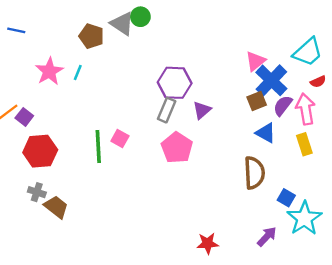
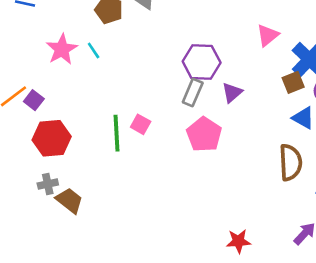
pink triangle: (255, 61) -> (268, 35), moved
cyan line: (78, 73) -> (94, 51), turned -56
gray cross: (37, 192) -> (48, 184), turned -30

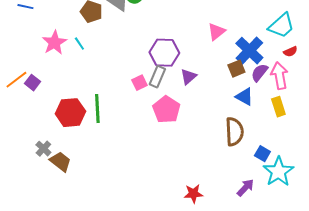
pink square: (141, 124) -> (139, 83), moved, turned 35
red hexagon: (52, 138) -> (70, 113), moved
gray cross: (48, 184) -> (43, 149), turned -35

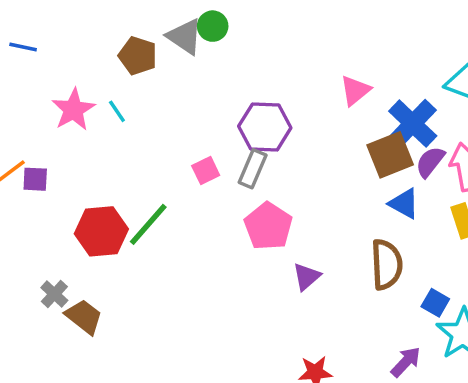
brown square: (236, 69) -> (390, 155), size x1.5
purple triangle: (188, 77) -> (307, 277), moved
purple square: (32, 83) -> (35, 179), turned -35
pink square: (139, 83) -> (206, 170), moved
green line: (97, 109) -> (148, 224), turned 44

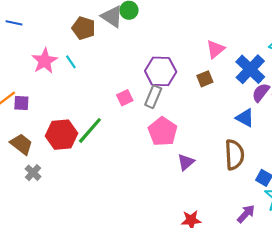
brown square: (390, 155) -> (205, 79), moved, size x0.6
brown trapezoid: (84, 317) -> (21, 144), moved

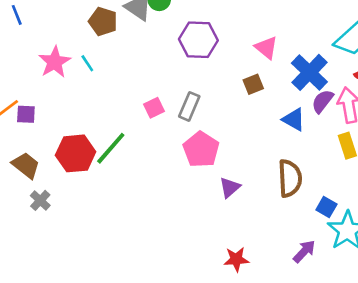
blue line: (14, 23) -> (17, 15), turned 56
pink triangle: (215, 49) -> (266, 48), turned -42
purple hexagon: (161, 71) -> (198, 40), moved
blue triangle: (245, 118) -> (294, 119), moved

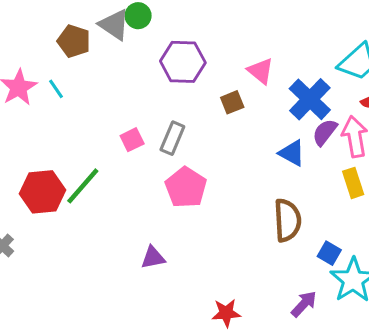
brown square: (253, 84) -> (232, 102), moved
purple triangle: (230, 187) -> (153, 258), moved, turned 30

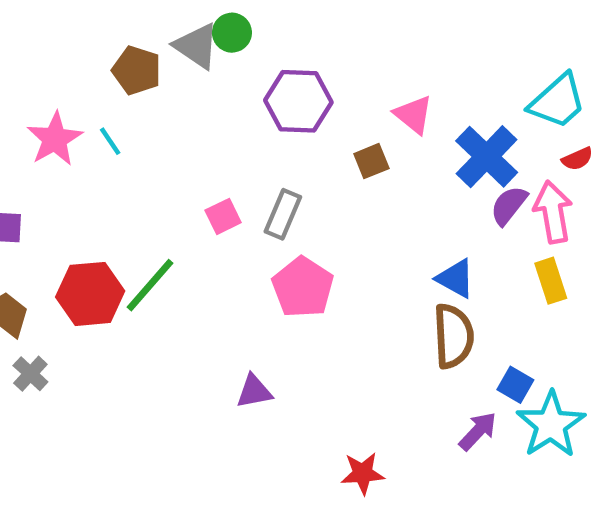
blue triangle: (292, 153) -> (456, 278), moved
purple arrow: (304, 304) -> (478, 431), moved

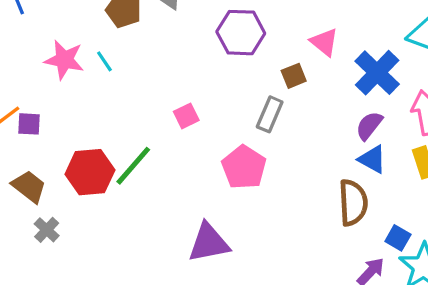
pink star: (55, 139) -> (64, 60), turned -30
purple semicircle: (509, 205) -> (369, 126), moved
gray rectangle: (283, 214) -> (270, 114), moved
blue triangle: (456, 278) -> (372, 159), moved
purple triangle: (254, 391) -> (209, 243), size x1.6

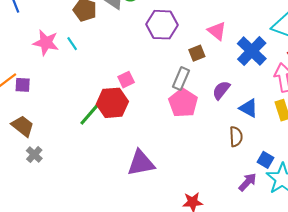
purple semicircle: (369, 126) -> (221, 90), moved
pink pentagon: (244, 167) -> (183, 103), moved
red hexagon: (90, 172) -> (112, 103), moved
brown semicircle: (353, 203) -> (236, 137), size x0.7

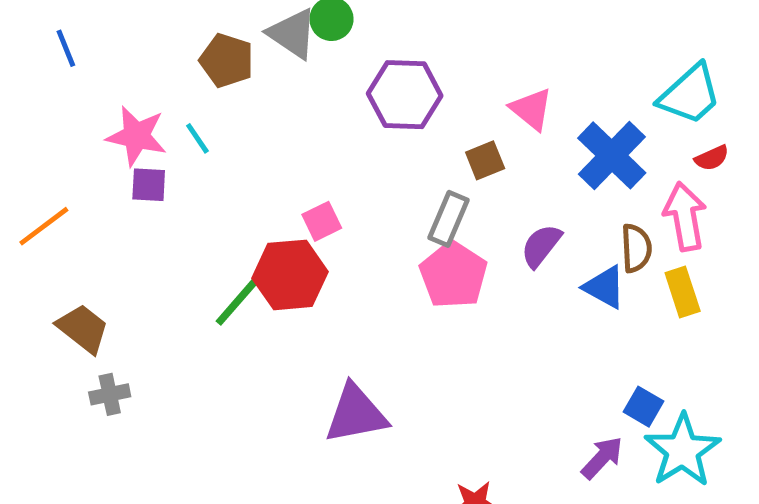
purple square: (23, 85) -> (149, 185), moved
brown semicircle: (236, 137) -> (636, 248), moved
gray cross: (34, 155) -> (110, 394), turned 35

